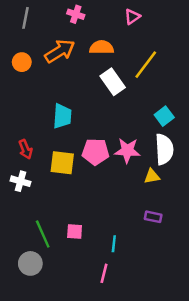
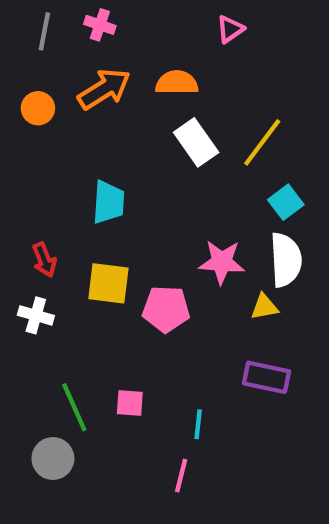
pink cross: (76, 14) -> (100, 25), moved
yellow line: (146, 65) -> (262, 142), moved
pink pentagon: (95, 152) -> (166, 309), moved
purple rectangle: (153, 217) -> (267, 377), size x1.5

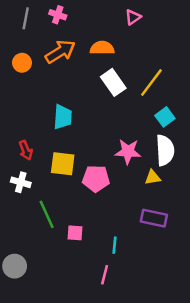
green line: (74, 407) -> (47, 214), moved
gray circle: (53, 459) -> (15, 266), moved

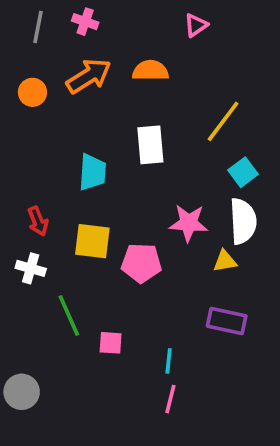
white rectangle: (113, 82) -> (150, 145), moved, turned 30
pink line: (105, 275) -> (170, 399), moved

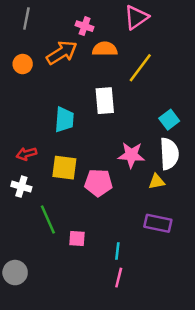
pink cross: (85, 22) -> (85, 26), moved
pink triangle: (196, 25) -> (136, 17), size x1.5
yellow line: (223, 121) -> (140, 68), moved
red arrow: (38, 221) -> (26, 154), turned 96

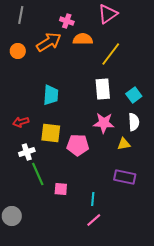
white rectangle: (105, 101) -> (103, 89), moved
white semicircle: (169, 154) -> (134, 122), size x0.7
white cross: (21, 187) -> (27, 152), moved, turned -35
pink line: (119, 278) -> (94, 220), turned 35

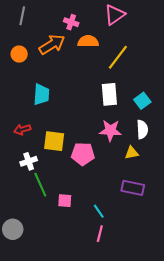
cyan trapezoid: (51, 95) -> (41, 94), moved
cyan line: (93, 199) -> (99, 211), turned -40
pink line: (94, 220) -> (100, 234), turned -35

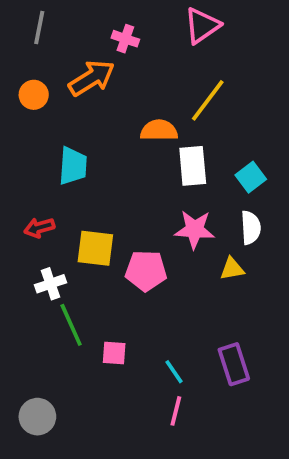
orange semicircle: (88, 41) -> (159, 130), moved
purple rectangle: (133, 188) -> (234, 364), moved, turned 60
gray circle: (13, 229) -> (37, 417), moved

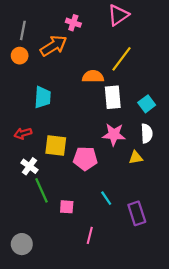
gray line: (39, 27) -> (23, 30), moved
white cross: (51, 284) -> (29, 166), turned -35
cyan line: (174, 372) -> (106, 198), moved
pink line: (176, 411) -> (90, 235), moved

